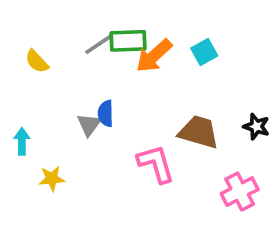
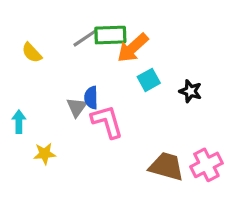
cyan square: (204, 52) -> (149, 80), moved
black star: (256, 126) -> (190, 91), moved
brown trapezoid: (199, 132) -> (166, 167), moved
pink L-shape: (156, 164) -> (107, 122), moved

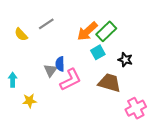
green rectangle: (110, 35) -> (106, 31), moved, turned -42
gray line: (85, 38) -> (46, 24), moved
pink L-shape: (107, 122) -> (71, 80), turned 80
brown trapezoid: (166, 167) -> (109, 83), moved

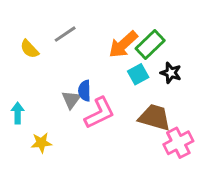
black star: (125, 60) -> (171, 73), moved
pink cross: (136, 108) -> (178, 143), moved

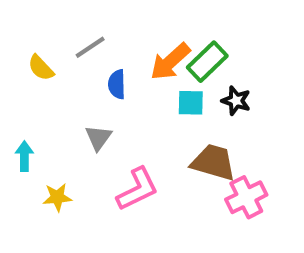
cyan square: (138, 74) -> (191, 103), turned 30
blue semicircle: (85, 91) -> (117, 84), moved
pink L-shape: (99, 113) -> (137, 189), moved

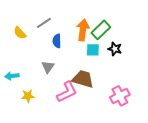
orange arrow: (170, 62) -> (83, 30), turned 140
cyan arrow: (24, 156) -> (12, 76), turned -96
brown trapezoid: (213, 162) -> (83, 79), moved

